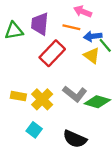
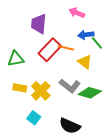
orange line: (71, 27) -> (66, 48), moved
green triangle: (14, 31) -> (16, 59), moved
yellow triangle: (92, 55) -> (85, 62), moved

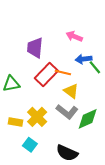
yellow triangle: (85, 62) -> (71, 91), moved
yellow rectangle: (20, 88) -> (15, 122), moved
green diamond: (90, 93) -> (88, 119), turned -40

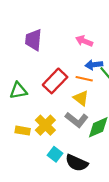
purple trapezoid: (35, 48) -> (33, 40), moved
orange line: (63, 72) -> (84, 79), moved
cyan square: (30, 145) -> (55, 154), moved

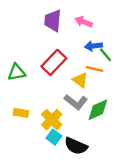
purple trapezoid: (33, 40) -> (53, 21), moved
orange line: (84, 79) -> (95, 69), moved
yellow cross: (45, 125) -> (52, 120), moved

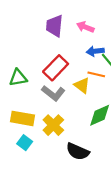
gray L-shape: (76, 102) -> (53, 93), moved
yellow rectangle: (21, 113) -> (22, 118), size x1.5
cyan square: (54, 137) -> (25, 143), moved

